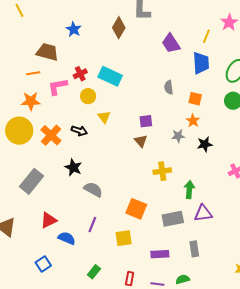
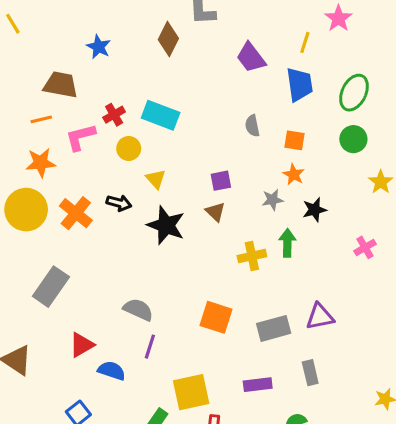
black star: (73, 167) -> (166, 225), moved, size x1.4
gray semicircle: (93, 190) -> (138, 310), moved
green arrow: (189, 190) -> (287, 243), moved
yellow square: (124, 238) -> (191, 392), moved, size x1.4

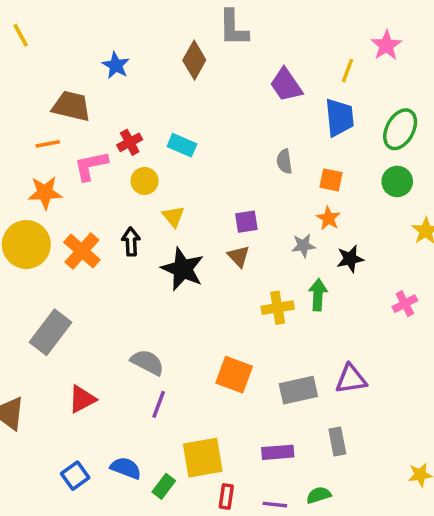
cyan rectangle: (161, 115) -> (182, 145), size x0.7
black arrow: (119, 203) -> (131, 242), turned -110
blue semicircle: (112, 371) -> (126, 468), moved

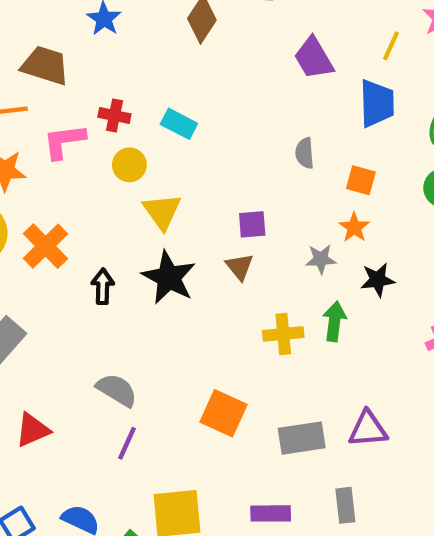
red cross: (130, 142) -> (114, 116), turned 35
yellow triangle: (173, 216) -> (162, 211), size x1.4
black arrow: (131, 242) -> (103, 286), moved

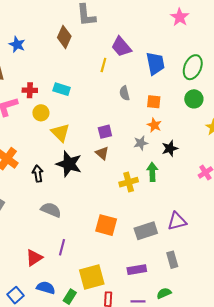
yellow line: (391, 46) -> (103, 65), moved
gray semicircle: (117, 390) -> (51, 210), moved
red triangle: (32, 430) -> (34, 258), moved

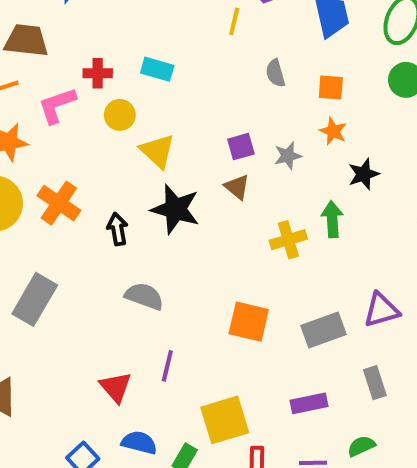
gray star: (141, 143) -> (288, 156), moved
red triangle: (34, 258) -> (116, 387), turned -36

